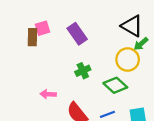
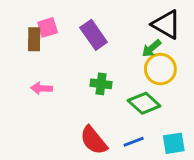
green arrow: (141, 44) -> (151, 48), moved
green cross: (83, 71) -> (101, 84), turned 32
pink arrow: (48, 94) -> (42, 88), moved

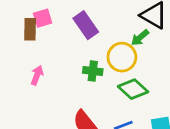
yellow circle: (160, 69) -> (122, 57), moved
pink arrow: (42, 88) -> (37, 75), turned 108

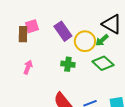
yellow circle: (122, 57) -> (85, 41), moved
green diamond: (133, 89) -> (103, 63), moved

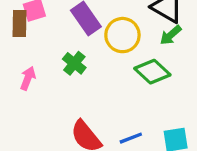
green arrow: (102, 40) -> (171, 35), moved
green cross: (68, 64) -> (74, 63), moved, turned 32

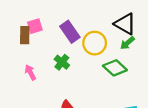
pink arrow: (28, 78) -> (30, 72), turned -49

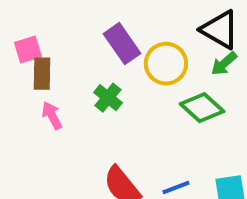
pink square: (35, 26) -> (28, 50), moved
brown rectangle: (25, 35) -> (42, 74), moved

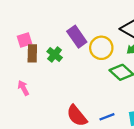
green cross: (108, 98) -> (55, 54), moved
pink arrow: (52, 116) -> (23, 88), moved

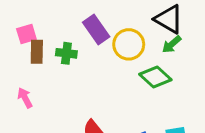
green cross: (55, 54) -> (66, 53), turned -32

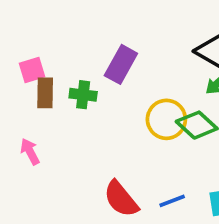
purple rectangle: (96, 30) -> (121, 64), turned 64
yellow circle: (129, 44) -> (166, 119), moved

